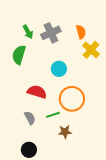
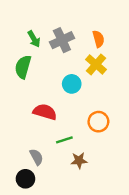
yellow cross: (91, 50) -> (96, 64), moved
orange circle: (72, 99) -> (98, 122), moved, size x0.7
gray semicircle: (30, 118) -> (36, 157), moved
black circle: (29, 150) -> (25, 179), moved

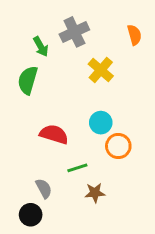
orange semicircle: (98, 39) -> (134, 35), moved
gray cross: (62, 40) -> (74, 32), moved
yellow cross: (96, 64) -> (101, 70), moved
cyan circle: (72, 84) -> (101, 123), moved

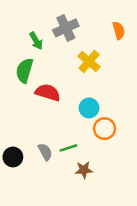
red semicircle: (54, 134) -> (48, 92), moved
gray semicircle: (44, 188) -> (45, 152), moved
black circle: (31, 215) -> (13, 157), moved

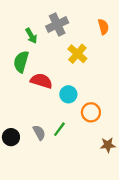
cyan circle: (89, 108) -> (68, 94), moved
green line: (68, 148) -> (59, 129), turned -35
brown star: (84, 170) -> (108, 145), moved

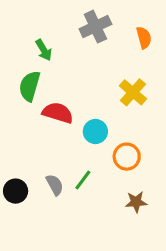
gray cross: (57, 24) -> (95, 27), moved
yellow cross: (77, 54) -> (133, 92), moved
brown star: (108, 145) -> (136, 202), moved

